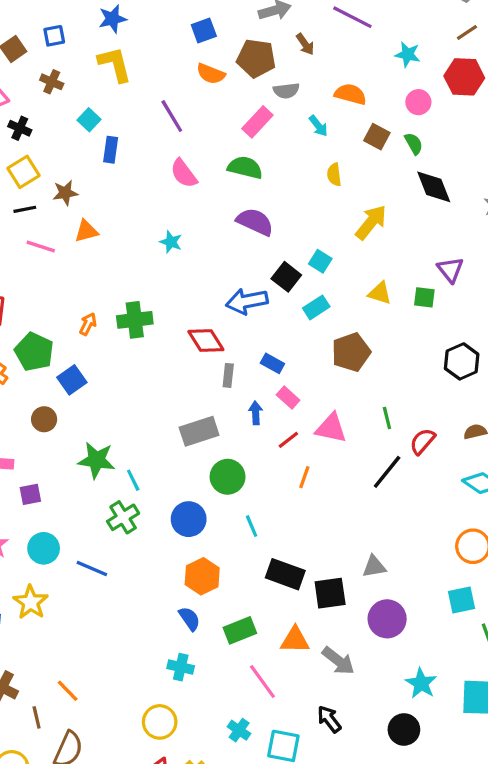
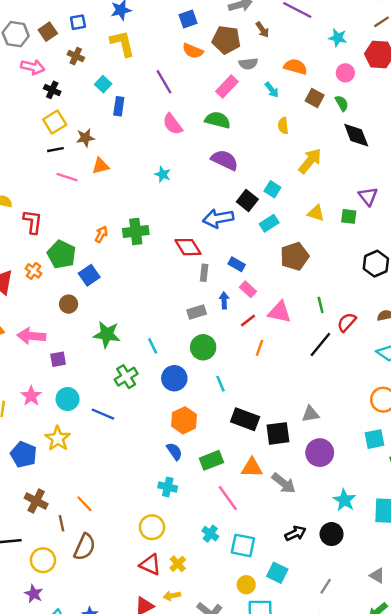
gray rectangle: (199, 431) -> (197, 312), moved, size x0.7
cyan line: (133, 480) -> (153, 346), moved
black arrow: (329, 719) -> (295, 533), moved, turned 102

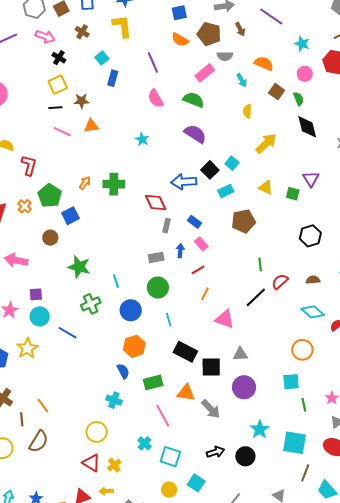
pink triangle: (279, 312) -> (225, 319), moved
purple square: (58, 359) -> (36, 294), moved

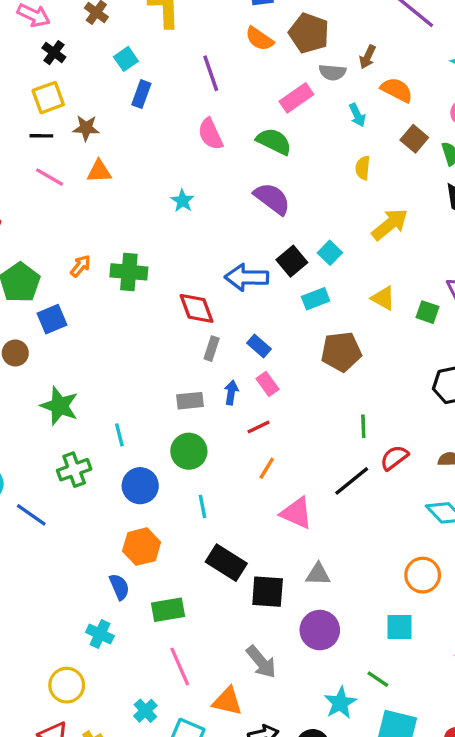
brown arrow: (240, 29) -> (368, 57), moved, turned 48
orange triangle: (186, 393) -> (227, 701), moved
green line: (304, 405) -> (378, 679), moved, turned -48

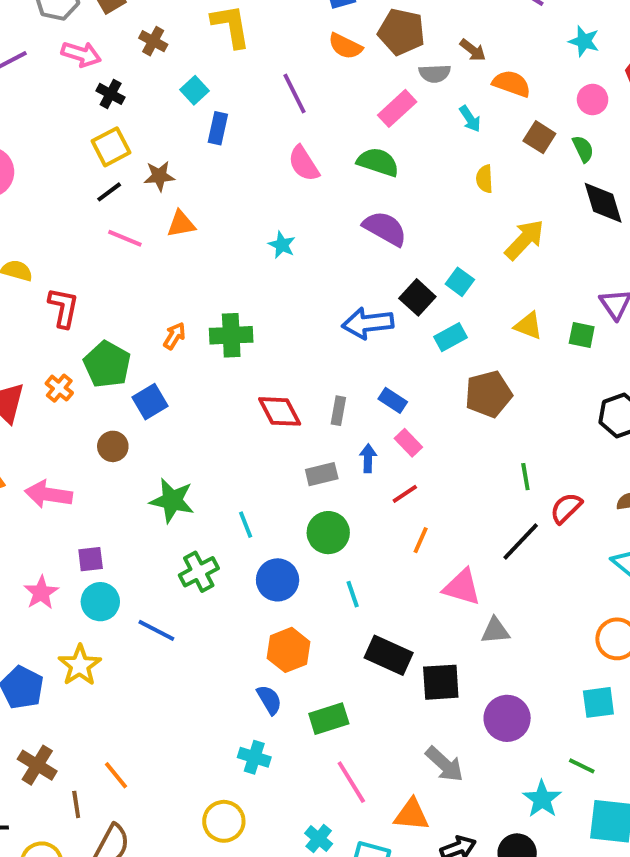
brown arrow: (368, 57) -> (473, 50), turned -70
black line: (41, 136) -> (109, 192), turned -30
red diamond: (197, 308) -> (280, 411), moved
gray triangle: (318, 574) -> (495, 631), moved

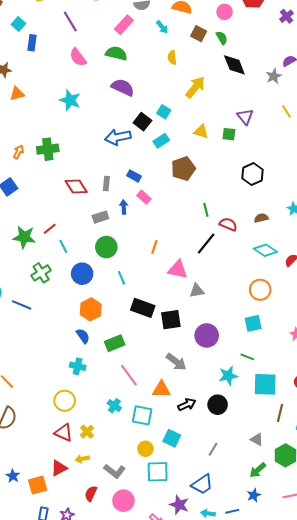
cyan star: (282, 245) -> (70, 100), size x1.5
red line: (405, 494) -> (50, 229), moved
red semicircle: (566, 508) -> (228, 224), turned 72
cyan star: (542, 799) -> (228, 376), turned 30

